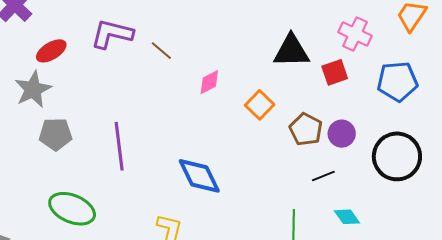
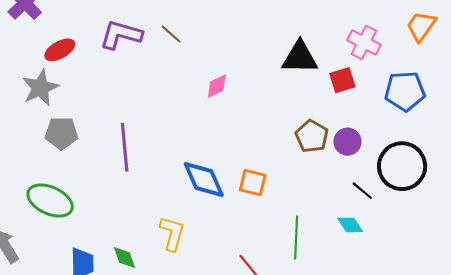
brown line: (161, 51) -> (171, 34), moved
orange square: (260, 105) -> (253, 183), moved, turned -32
black line: (323, 176) -> (362, 191), moved, turned 60
green ellipse: (72, 209) -> (50, 201), moved

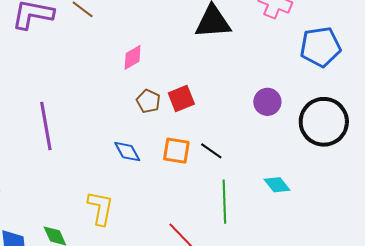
red square: (342, 80) -> (181, 98), moved
brown pentagon: (312, 136) -> (148, 101), moved, size x0.7
blue diamond: (204, 179) -> (127, 152), size x0.6
black line: (362, 191) -> (211, 151), moved

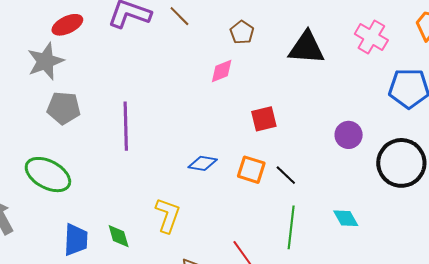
brown pentagon: (148, 101) -> (242, 32), moved
blue diamond: (127, 152) -> (203, 163), turned -60

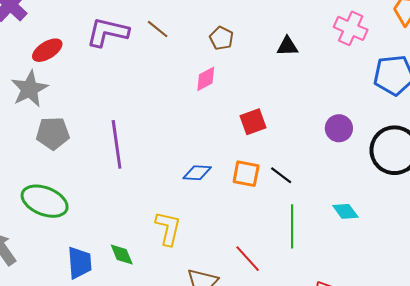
black triangle: (306, 48) -> (287, 46), size x0.6

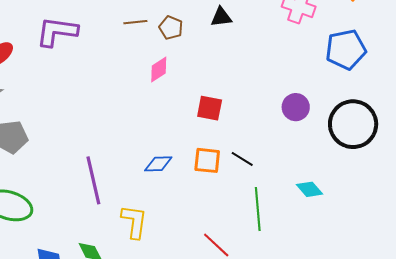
brown line: (158, 29) -> (135, 22), moved, turned -40
black triangle: (287, 46) -> (221, 17), moved
red square: (253, 122) -> (210, 108), turned 36
purple line: (117, 144) -> (93, 180), moved

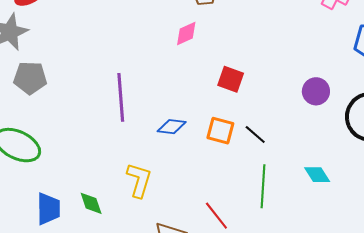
purple line: (93, 180) -> (121, 97), moved

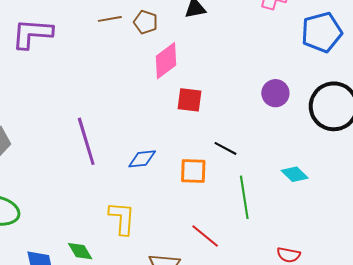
pink diamond: (186, 33) -> (166, 61), moved, size x1.4
orange square: (220, 131) -> (193, 171), moved

